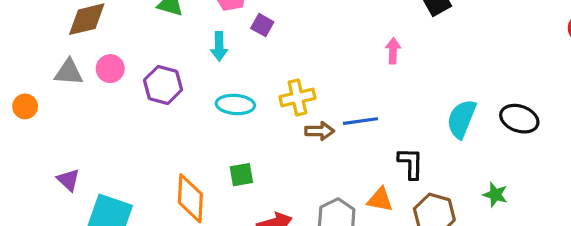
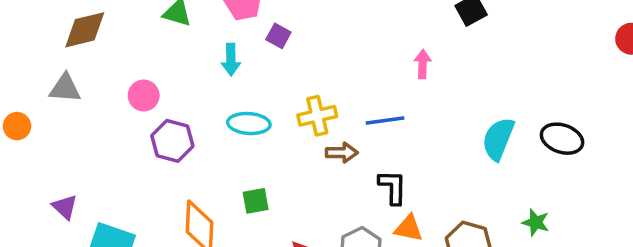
pink circle: (110, 69) -> (144, 96), moved
purple hexagon: (163, 85) -> (172, 141), moved
blue line: (360, 121) -> (385, 120), moved
black L-shape: (411, 163) -> (393, 187), moved

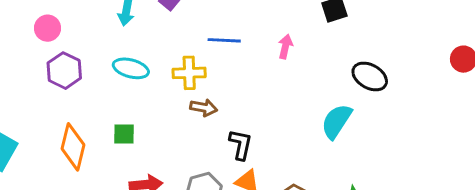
blue line: (385, 120) -> (224, 40), moved
black ellipse: (562, 139) -> (370, 76), moved

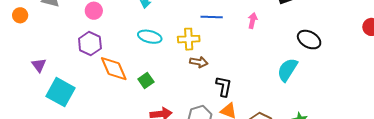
purple hexagon: (64, 71) -> (90, 43), moved
green square: (124, 134) -> (146, 80), turned -35
orange diamond: (73, 147) -> (114, 69), moved, turned -36

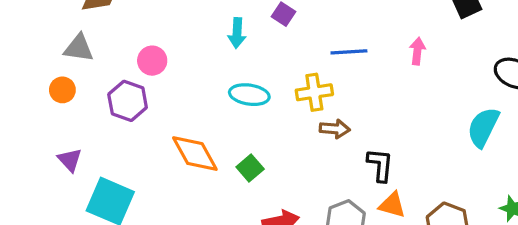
orange circle: (20, 15) -> (62, 90), moved
purple hexagon: (90, 43) -> (128, 101), moved

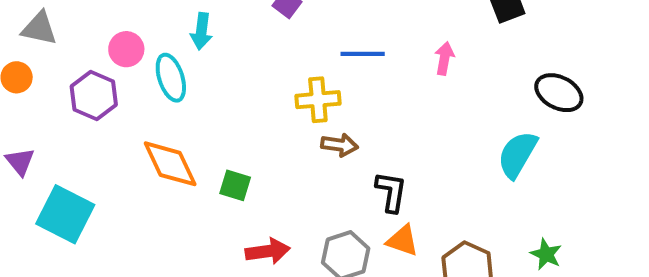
cyan arrow: (237, 33) -> (201, 31), moved
cyan ellipse: (249, 95) -> (171, 78), moved, turned 60
green square: (250, 168) -> (235, 185), turned -36

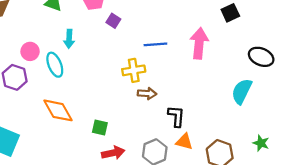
pink arrow: (444, 58) -> (199, 43), size x1.8
green square: (235, 185) -> (100, 128), moved

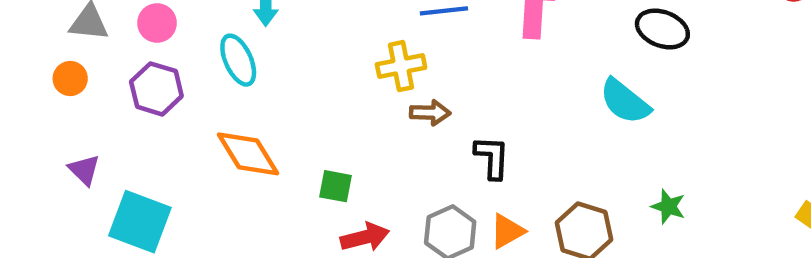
pink circle: (30, 51) -> (157, 23), moved
cyan semicircle: (242, 91) -> (625, 101), turned -75
orange triangle: (184, 142) -> (507, 231), moved, turned -42

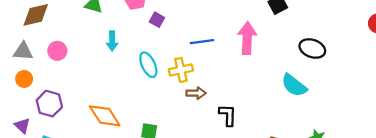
cyan ellipse: (238, 60) -> (148, 65), moved
orange circle: (70, 79) -> (24, 79), moved
purple hexagon: (156, 89) -> (49, 104), moved

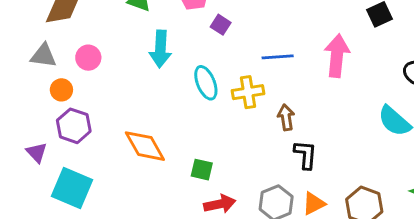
cyan arrow: (112, 41) -> (160, 49), size x1.4
orange circle: (24, 79) -> (61, 90), moved
brown arrow: (196, 93) -> (286, 117), moved, turned -102

